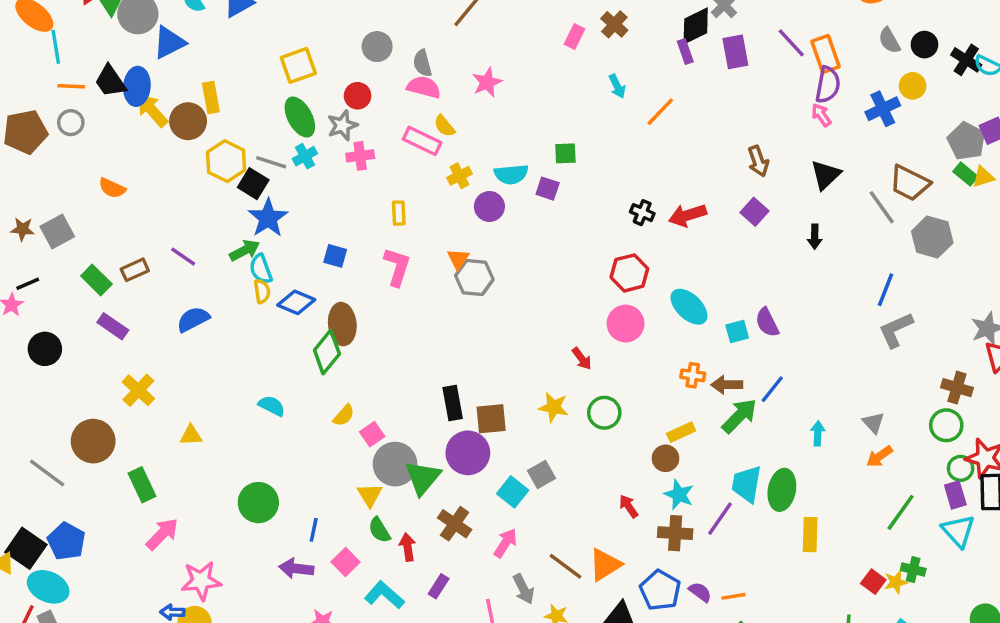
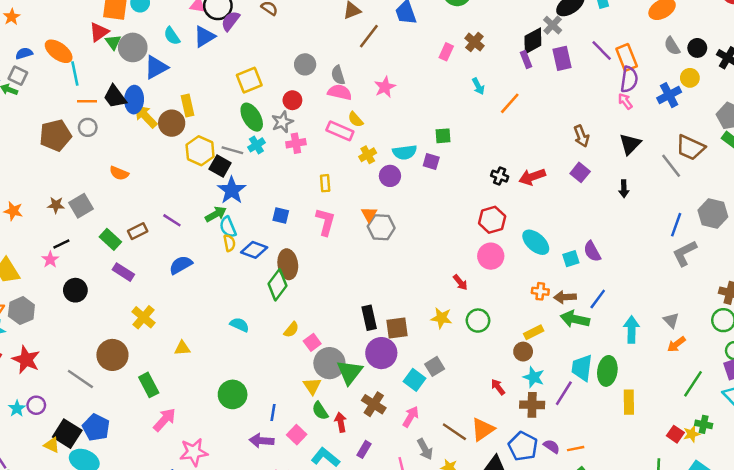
gray hexagon: (932, 237) -> (713, 214), moved
green arrow: (739, 416) -> (575, 319), turned -120
cyan arrow: (818, 433) -> (632, 329), size x1.5

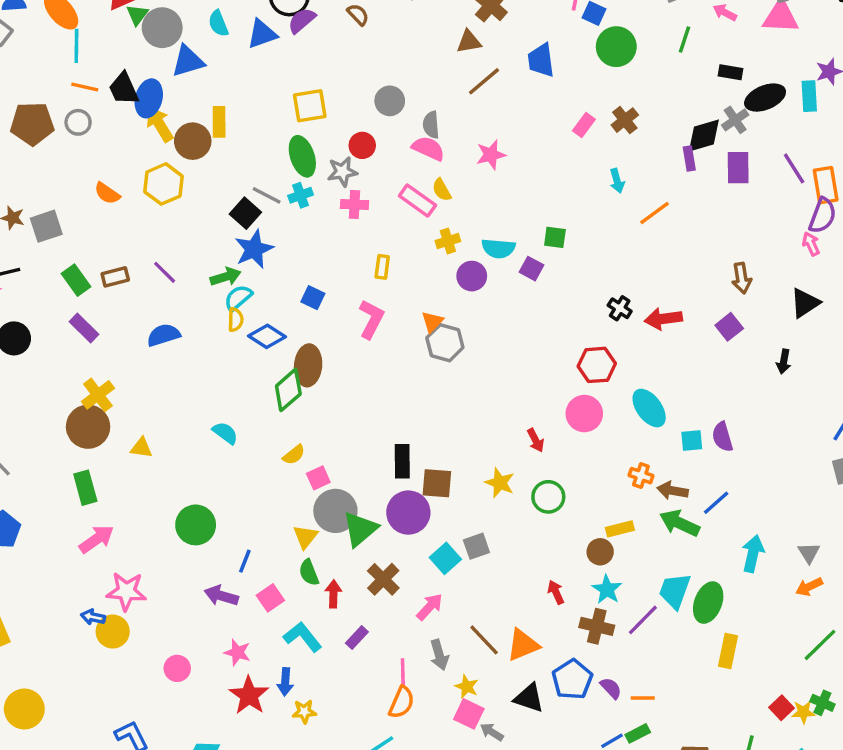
yellow hexagon: (200, 151) -> (164, 184), moved
cyan semicircle: (228, 227) -> (238, 298), turned 60
brown circle: (112, 355) -> (88, 427), moved

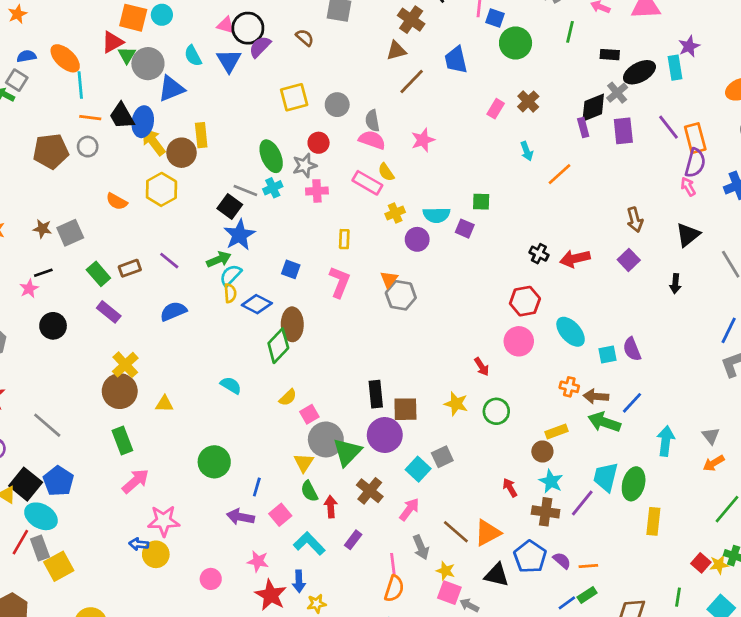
blue triangle: (262, 34) -> (229, 61), turned -36
yellow square: (310, 106) -> (294, 97), moved

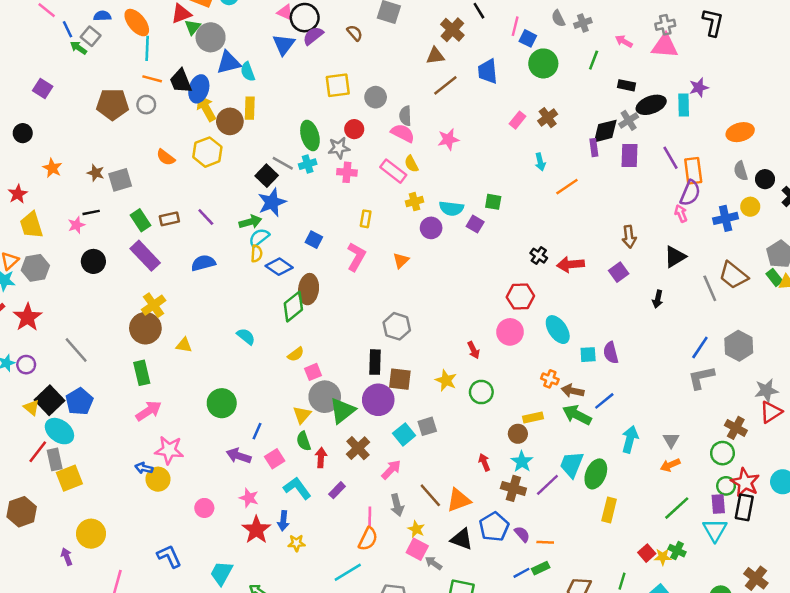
cyan semicircle: (193, 56) -> (248, 72), moved
gray hexagon: (401, 295) -> (397, 326), moved
purple rectangle: (109, 312) -> (145, 256), size x1.4

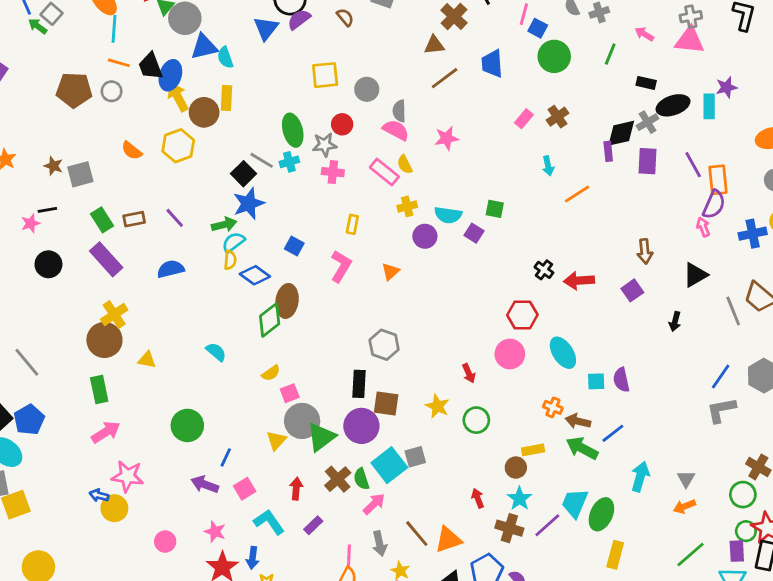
cyan square: (404, 434) -> (389, 465), size x1.4
green semicircle: (304, 441) -> (361, 479), moved

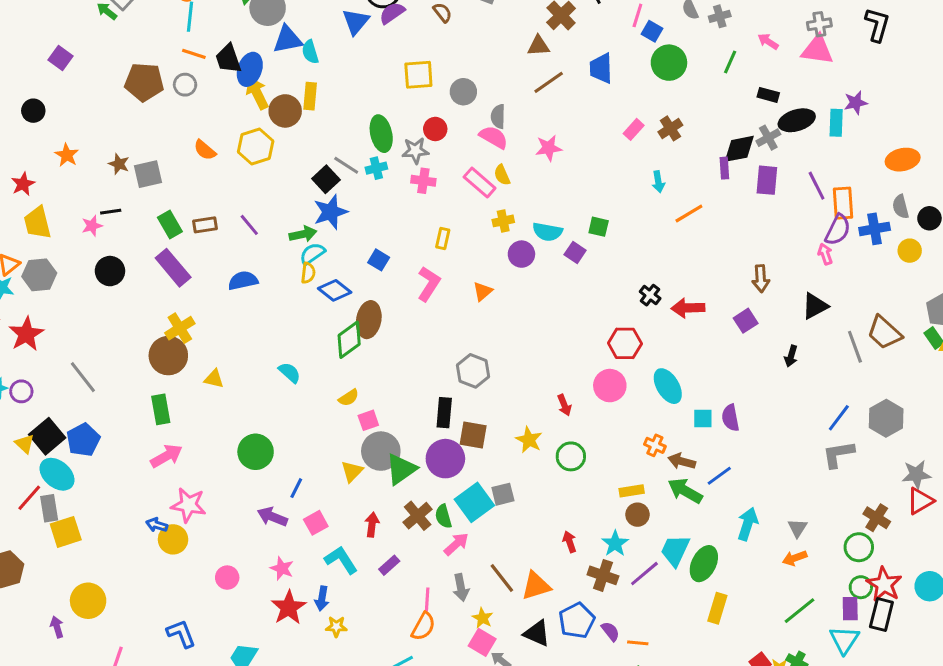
blue cross: (753, 234) -> (875, 229), moved
brown circle: (516, 468) -> (637, 515), moved

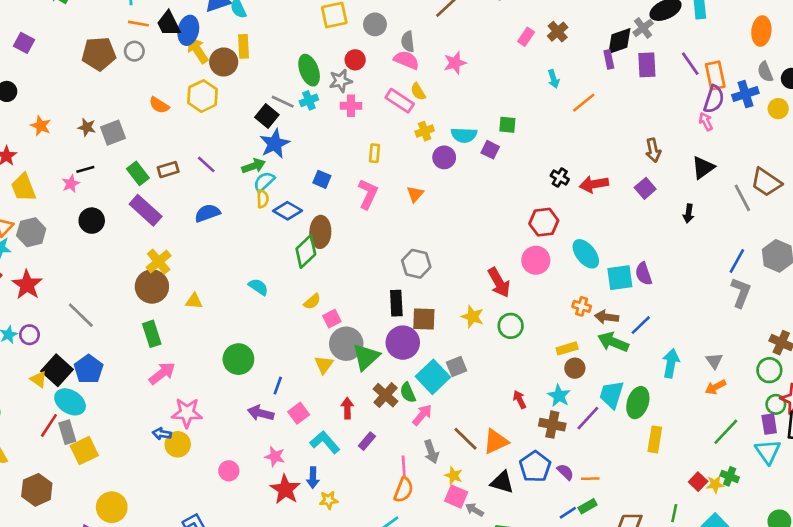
orange ellipse: (903, 160) -> (761, 31), turned -64
red arrow: (564, 405) -> (499, 282), size x1.6
cyan square: (703, 418) -> (620, 278), size x1.5
gray L-shape: (838, 454) -> (741, 293), turned 128

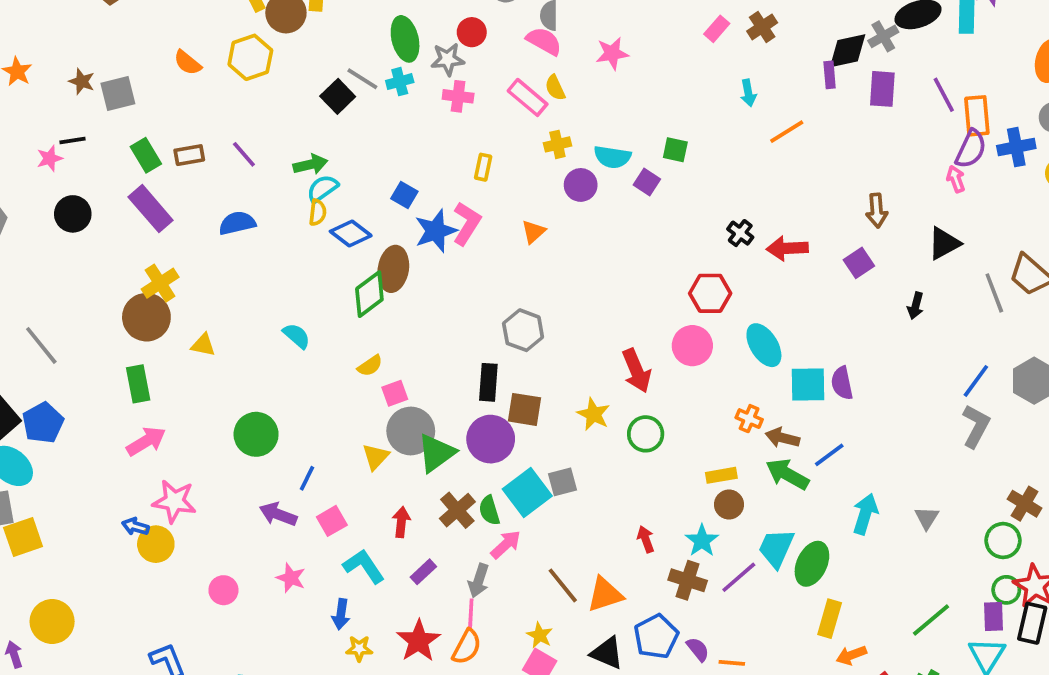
blue star: (275, 144) -> (436, 231), moved
orange arrow: (715, 387) -> (851, 655), moved
gray arrow: (431, 452) -> (479, 581), moved, turned 30
red star: (285, 489) -> (418, 641), moved

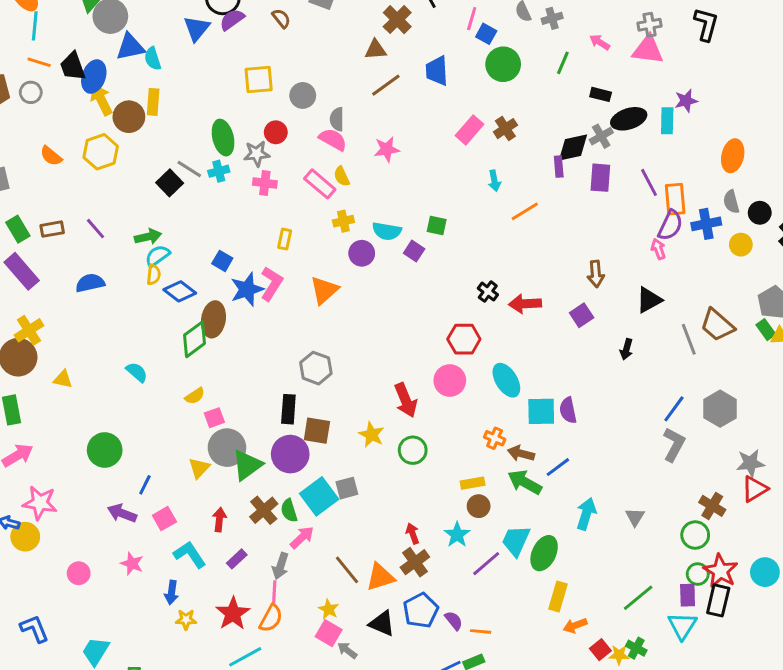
pink rectangle: (717, 29) -> (470, 130), size x1.4
orange triangle: (533, 232) -> (324, 290), size x1.5
brown cross: (688, 580) -> (415, 562), moved, turned 36

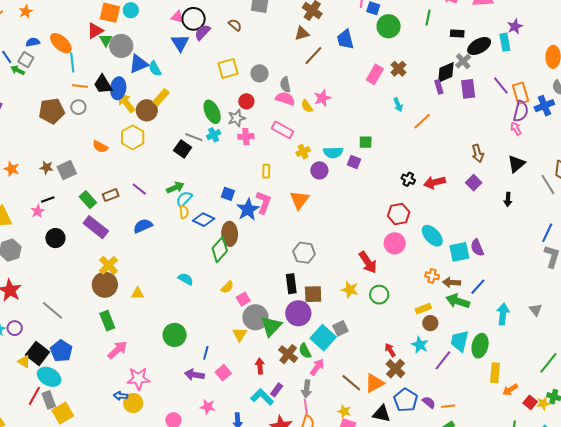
yellow rectangle: (153, 102) -> (161, 97), turned 48
yellow semicircle: (342, 176) -> (307, 106), moved
cyan L-shape: (190, 554) -> (262, 397), moved

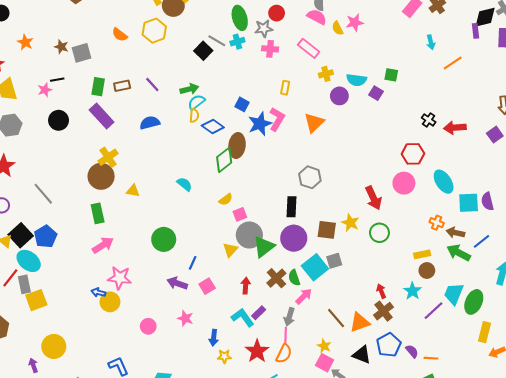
green rectangle: (88, 200) -> (98, 87), turned 42
brown square: (313, 294) -> (327, 230), moved

